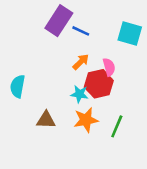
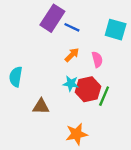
red hexagon: (99, 84) -> (88, 89), moved
orange star: (86, 120) -> (77, 134), moved
green line: (117, 126) -> (104, 96), moved

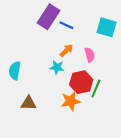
cyan star: (71, 84) -> (57, 67), moved
brown triangle: (41, 106) -> (28, 103), moved
orange star: (77, 134) -> (71, 101), moved

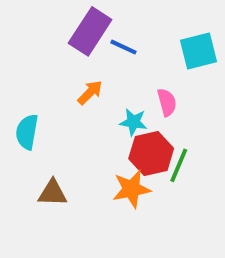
cyan square: (106, 27) -> (198, 51), turned -30
orange arrow: (66, 50) -> (90, 92), moved
cyan star: (57, 67) -> (133, 122), moved

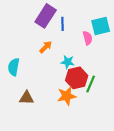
blue line: (124, 47) -> (63, 24), turned 64
pink semicircle: (167, 102) -> (88, 38), moved

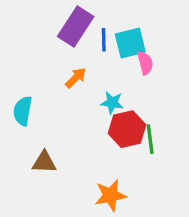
cyan square: (101, 26) -> (130, 43), moved
green line: (91, 84) -> (150, 139), turned -30
orange star: (67, 96) -> (110, 195), moved

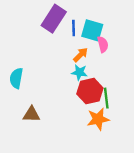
cyan square: (130, 43) -> (92, 30), turned 30
orange arrow: (76, 78) -> (81, 55), moved
orange star: (110, 195) -> (98, 119), moved

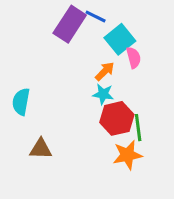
blue line: (74, 28) -> (96, 17), moved, turned -63
cyan square: (92, 30) -> (120, 39), turned 35

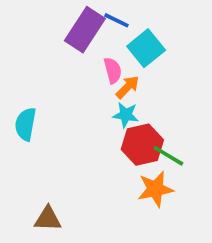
pink semicircle: (134, 58) -> (113, 70), moved
green line: (138, 128) -> (168, 156), turned -52
brown triangle: (41, 149) -> (48, 219), moved

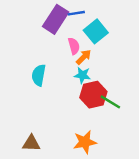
blue line: (116, 20) -> (76, 13), turned -35
cyan semicircle: (26, 124) -> (39, 75), moved
orange star: (155, 189) -> (85, 142), moved

